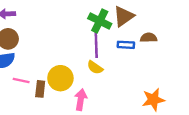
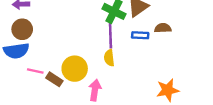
yellow semicircle: (95, 67) -> (109, 58), turned 49
brown rectangle: (40, 89) -> (54, 79), turned -63

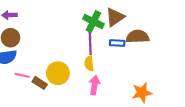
brown semicircle: (163, 28) -> (138, 37), size x1.5
pink arrow: (95, 90) -> (95, 85), moved

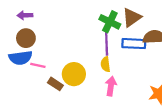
blue rectangle: (117, 43) -> (134, 44), size x1.5
pink line: (22, 75) -> (38, 65), moved

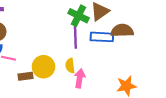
yellow semicircle: (105, 64) -> (70, 66), moved
brown rectangle: (55, 84) -> (25, 76), turned -40

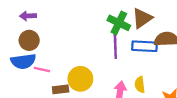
yellow semicircle: (70, 66) -> (140, 85), moved

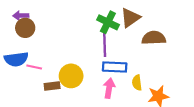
brown circle: (29, 40) -> (25, 28), moved
blue rectangle: (144, 46) -> (115, 67), moved
yellow semicircle: (140, 85) -> (137, 83), moved

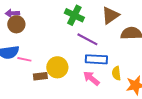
green cross: (108, 22) -> (74, 15), moved
purple line: (105, 45) -> (87, 39), turned -60
pink arrow: (109, 88) -> (91, 78), turned -60

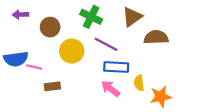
brown circle: (16, 24) -> (50, 27), moved
yellow circle: (57, 67) -> (72, 51), moved

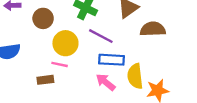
pink line: (34, 67) -> (60, 64), moved
yellow semicircle: (139, 83) -> (135, 76), size x1.5

